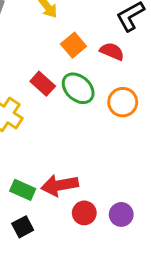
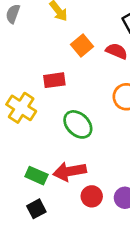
red rectangle: (43, 84) -> (54, 80), turned -50
green ellipse: (78, 88) -> (78, 124), moved

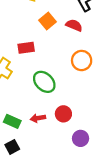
red arrow: (70, 171) -> (38, 118), size x0.6
red circle: (92, 196) -> (63, 114), moved

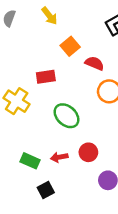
red semicircle: (74, 25) -> (95, 63), moved
black square: (12, 147) -> (46, 190), moved

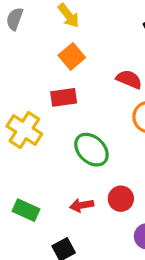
orange square: (70, 46) -> (72, 56), moved
green rectangle: (30, 161) -> (26, 210), moved

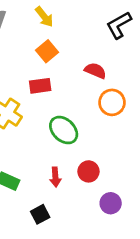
red arrow: (82, 205) -> (55, 177), turned -84

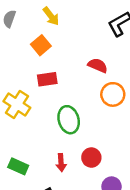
orange square: (47, 51) -> (41, 45), moved
green ellipse: (64, 130) -> (69, 120), turned 32

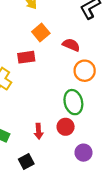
orange square: (41, 45) -> (41, 33), moved
green ellipse: (69, 120) -> (73, 102), moved

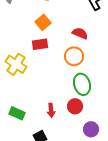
orange square: (41, 33) -> (43, 22), moved
orange circle: (85, 71) -> (74, 56), moved

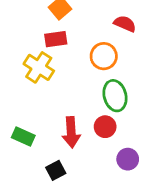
red semicircle: (80, 33) -> (125, 24), moved
yellow cross: (16, 64) -> (39, 67), moved
red arrow: (51, 110) -> (71, 132), size x1.5

